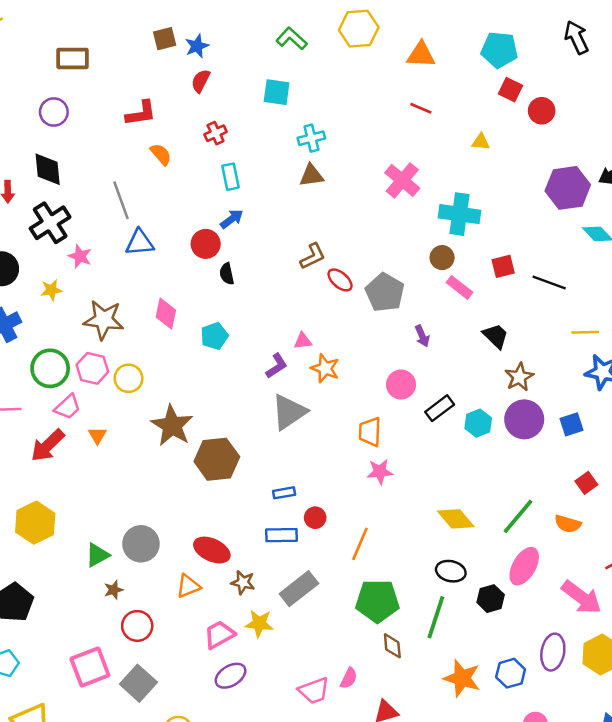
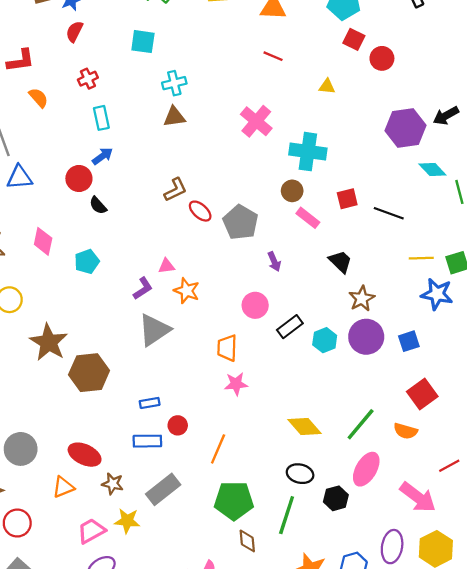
black semicircle: (227, 274) -> (98, 205), turned -30
red square: (586, 483) -> (422, 394), size x1.5

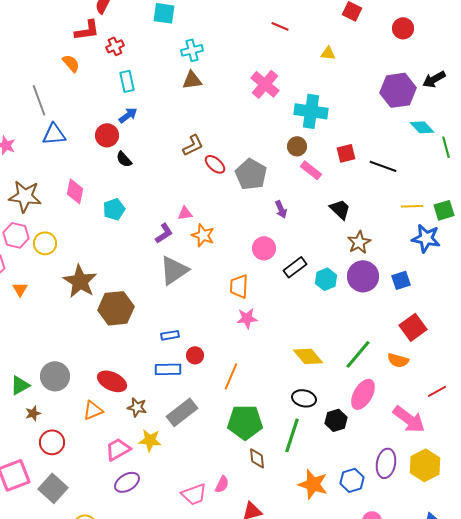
red circle: (382, 58) -> (403, 28), moved
red L-shape: (21, 61) -> (87, 30), moved

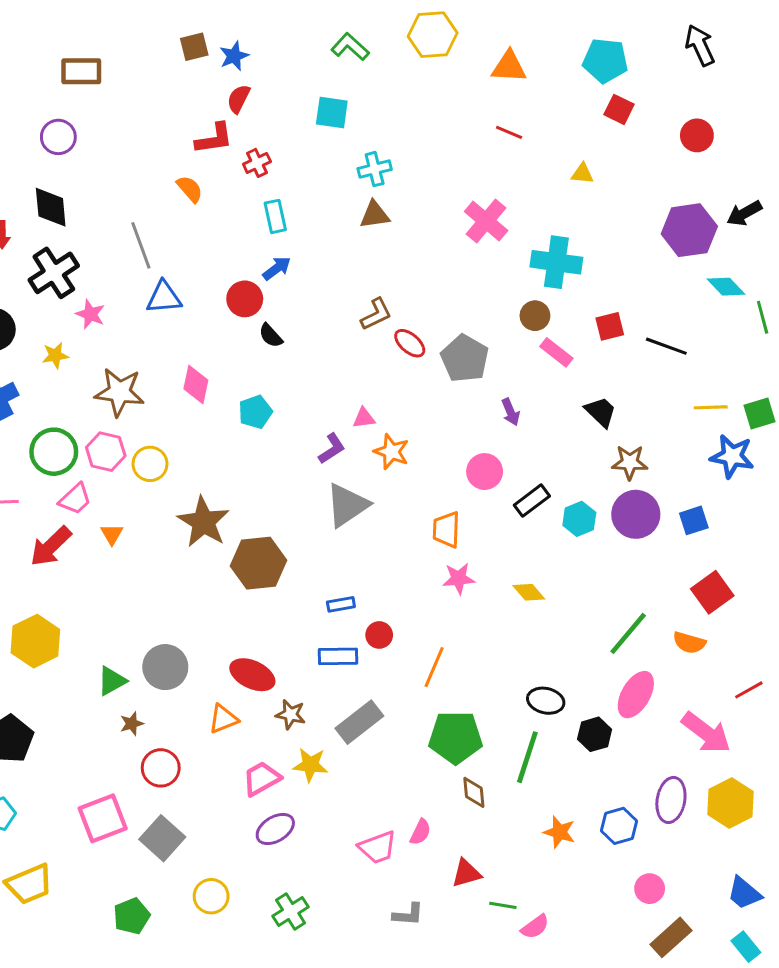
brown star: (359, 242) -> (630, 462), turned 30
yellow diamond: (308, 356) -> (529, 592), moved, size x0.7
orange star: (313, 484) -> (559, 832), size x0.7

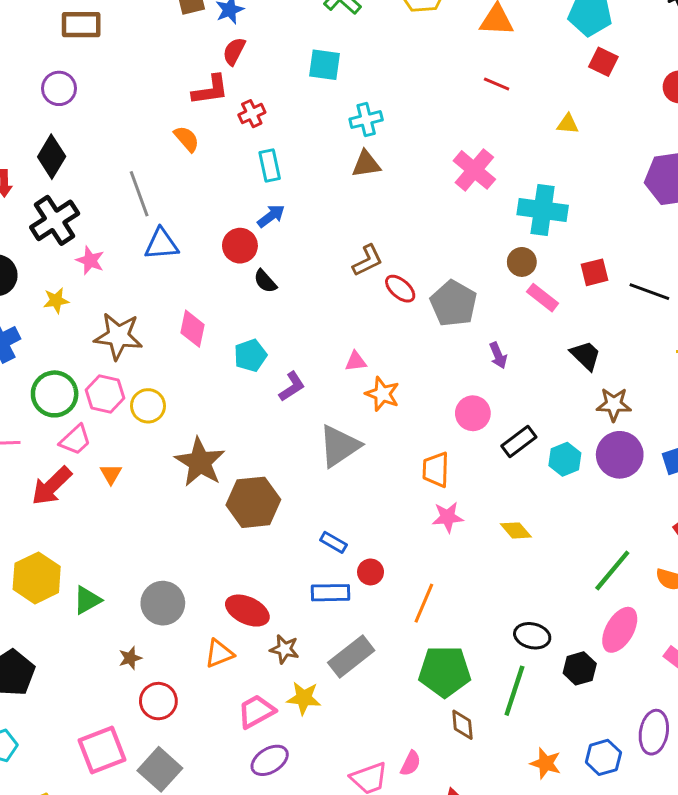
black diamond: (51, 207) -> (52, 157), turned 36
purple L-shape: (332, 449) -> (292, 387), moved
blue rectangle: (341, 604) -> (333, 542), turned 40
green triangle: (112, 681) -> (87, 600), moved

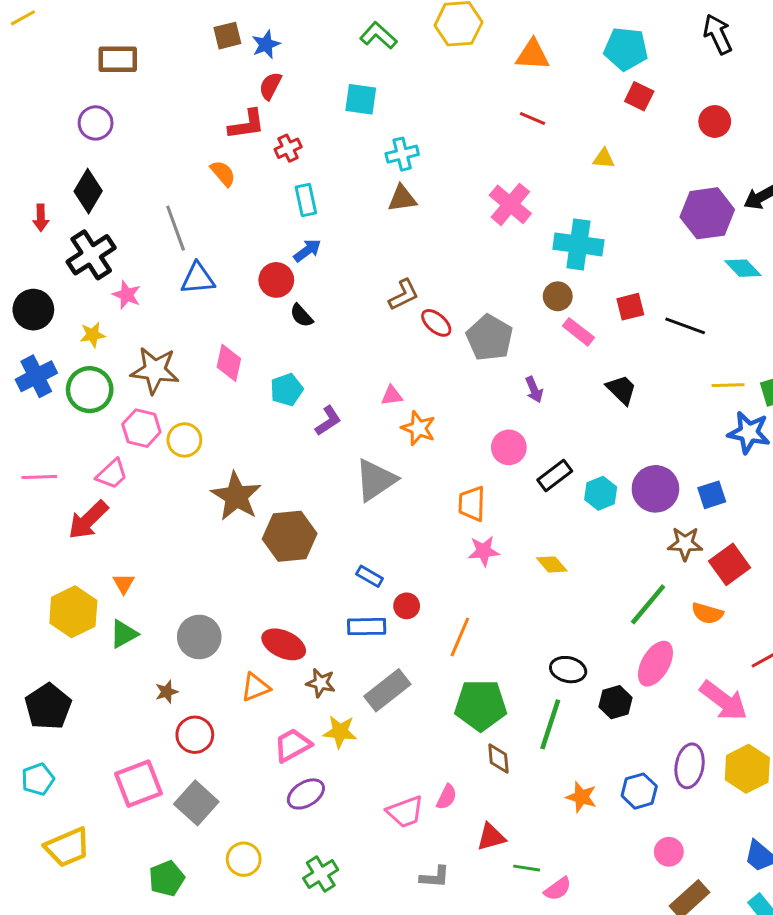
green circle: (55, 394) -> (90, 390), moved
brown star: (614, 404) -> (685, 544), moved
orange triangle: (111, 474) -> (124, 584), moved

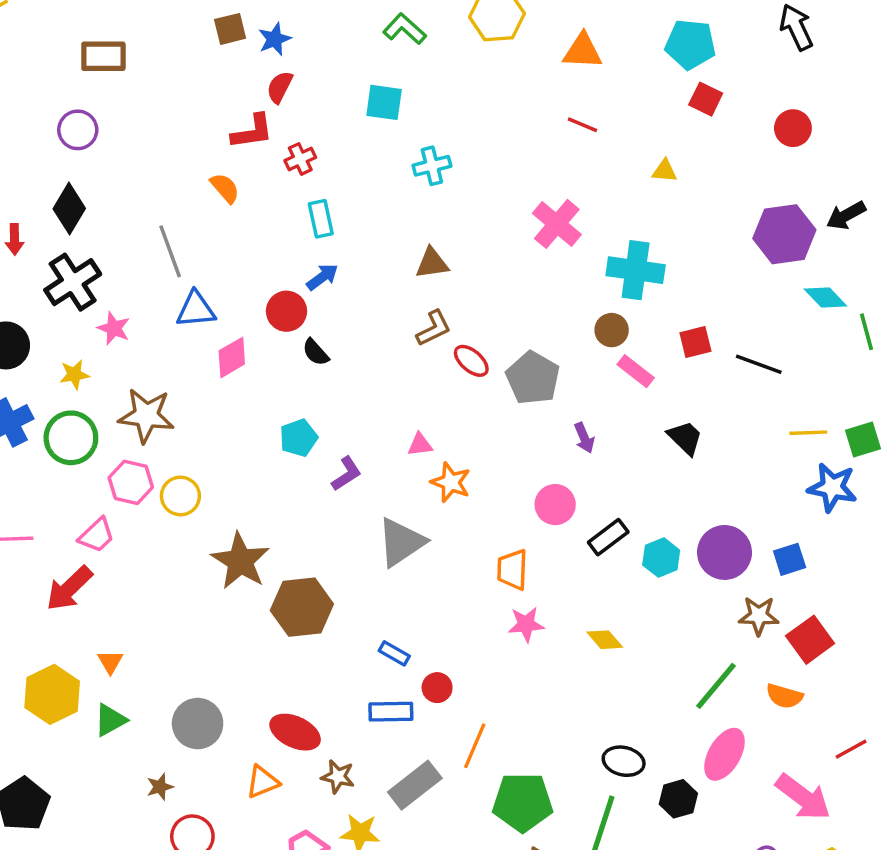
brown triangle: (402, 199) -> (432, 263), moved
pink diamond: (229, 363) -> (232, 357), moved, turned 48
orange line: (460, 637) -> (475, 746), moved

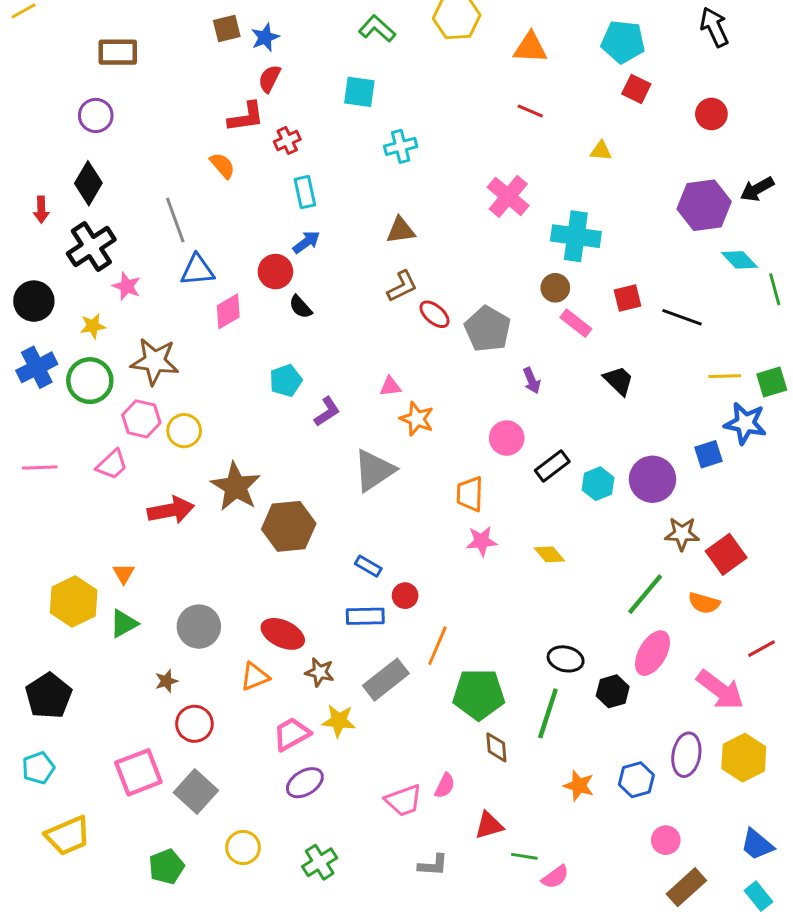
blue square: (790, 559) -> (708, 454), moved
red arrow: (69, 588) -> (171, 510), moved, turned -147

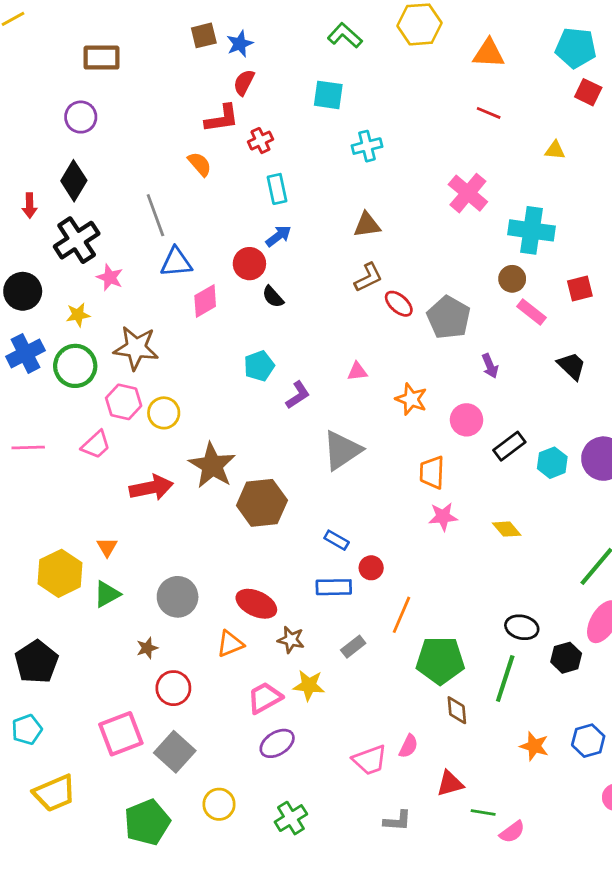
orange star: (417, 419) -> (411, 399), moved
gray rectangle: (386, 680) -> (353, 647), size x0.6
green pentagon: (166, 867) -> (147, 822), size x1.4

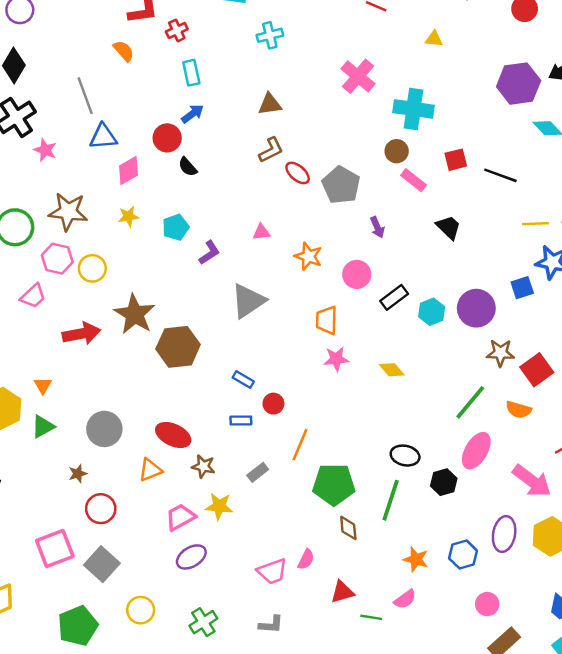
yellow star: (78, 315) -> (129, 216), moved
blue rectangle: (334, 587) -> (241, 420), size x0.7
gray L-shape: (397, 821) -> (271, 625), moved
pink semicircle: (512, 832) -> (405, 599), moved

